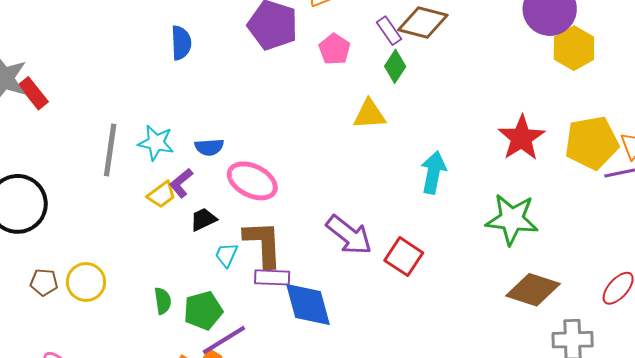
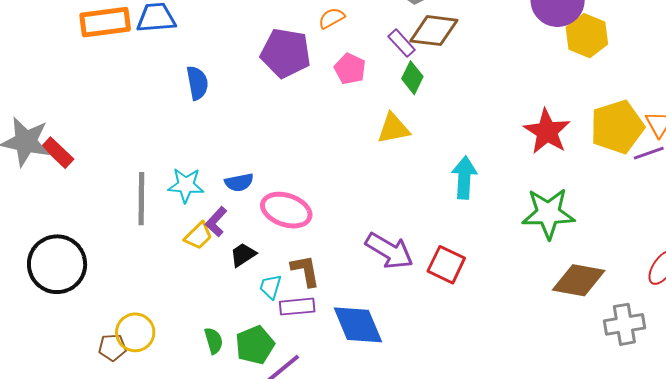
brown L-shape: (263, 244) -> (305, 271), size x0.7
purple rectangle: (272, 277) -> (297, 307), moved
brown pentagon: (44, 282) -> (112, 347), moved

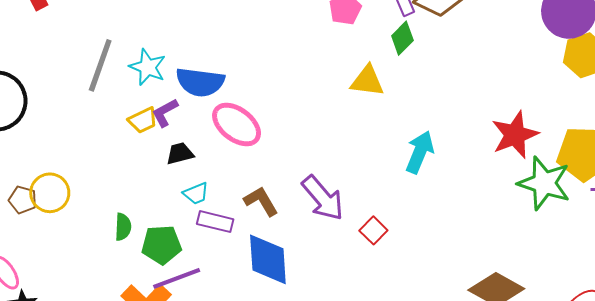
blue semicircle: (239, 182) -> (200, 82), size x1.6
green star: (548, 213) -> (544, 183), moved
red square: (446, 265) -> (373, 230), size x0.7
brown L-shape: (305, 271) -> (261, 201), moved, turned -39
cyan trapezoid: (271, 287) -> (196, 193), turned -148

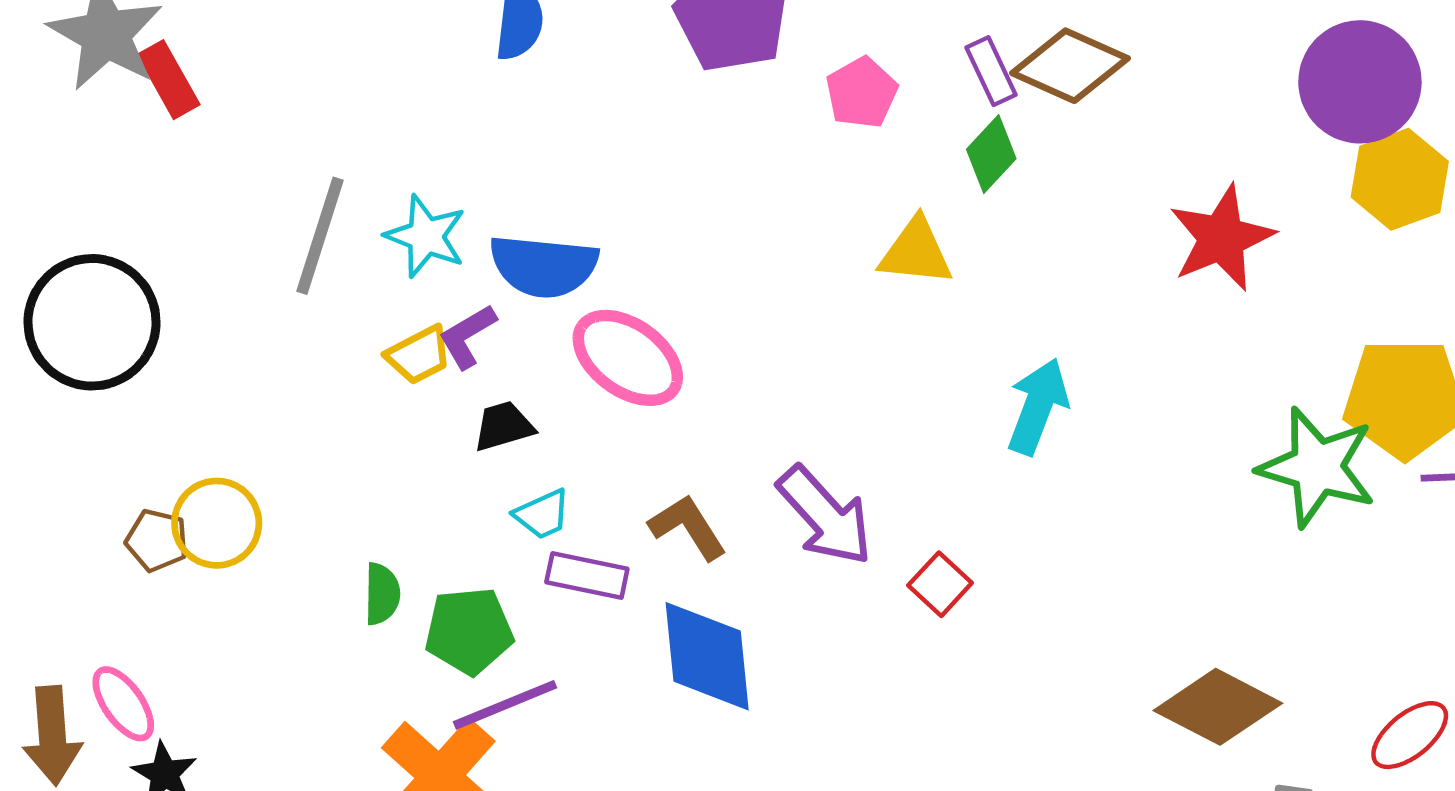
red star: (515, 135) -> (1222, 238), moved

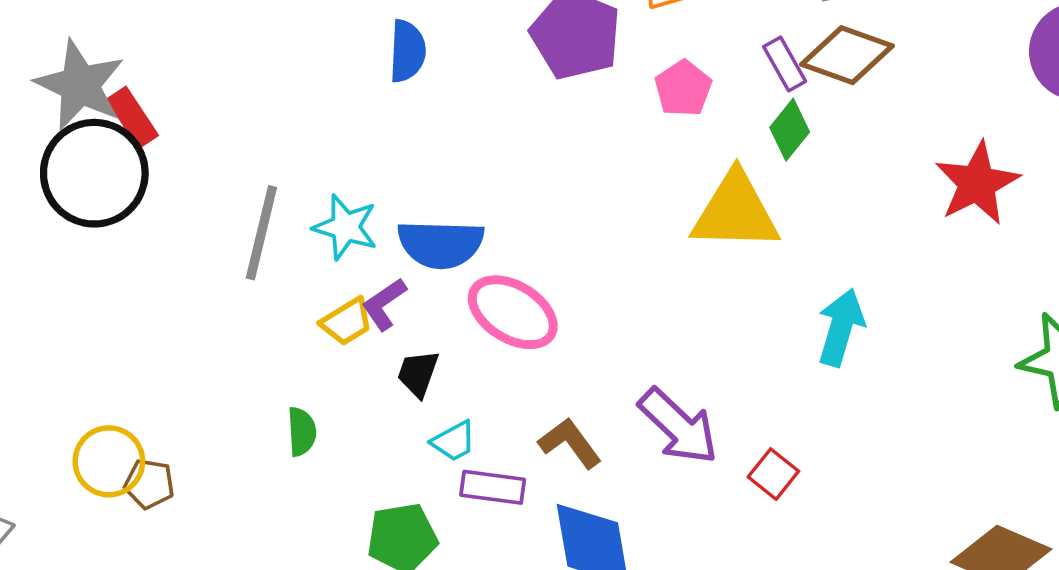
yellow triangle: (916, 252) -> (735, 212), size x1.5
black circle: (92, 322) -> (94, 173), moved
black trapezoid: (504, 426) -> (418, 374), turned -50
yellow circle: (217, 523) -> (109, 461), moved
green semicircle: (382, 594) -> (302, 432), moved

